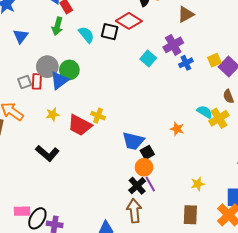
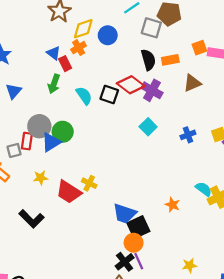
purple cross: (173, 45) -> (152, 90), moved, turned -36
gray square: (25, 82) -> (14, 150), moved
black square: (147, 152) -> (138, 227), size x1.5

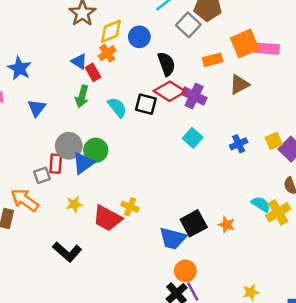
gray square: (151, 28) -> (188, 25), turned 30
orange square: (199, 48) -> (245, 44), size x1.6
black semicircle: (148, 60) -> (166, 64), moved
black square: (138, 227) -> (194, 223), moved

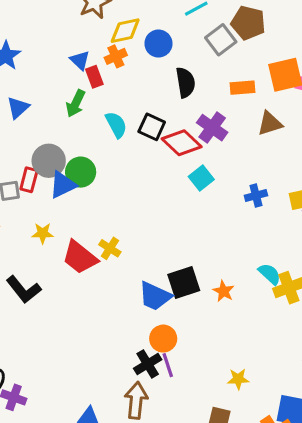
red diamond: (170, 91) -> (182, 143), moved

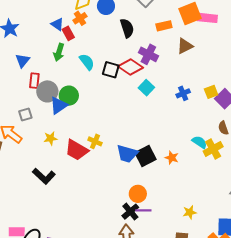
black square: (152, 127) -> (111, 70), moved
red rectangle: (29, 180) -> (34, 81), moved
blue trapezoid: (155, 296) -> (127, 154), moved
purple line: (168, 365) -> (143, 210), turned -63

